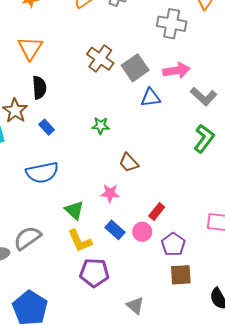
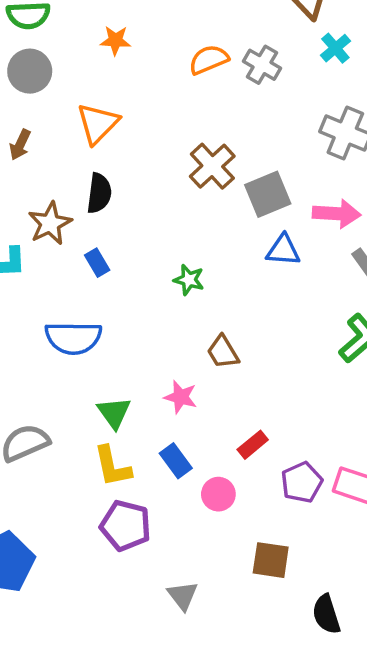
pink circle: (142, 232) -> (218, 494), moved
purple pentagon: (173, 244) -> (302, 482), moved

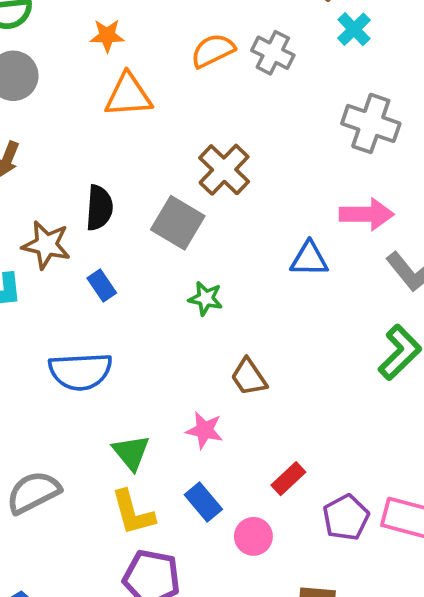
orange triangle: (98, 123) -> (128, 95), moved, turned 45
gray square: (268, 194) -> (178, 223), moved, turned -33
brown star: (50, 223) -> (46, 245), turned -30

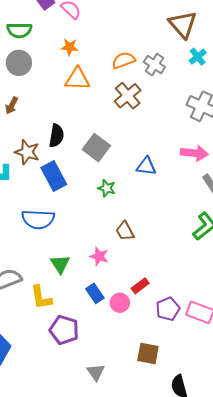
brown cross: (224, 170) -> (128, 96), moved
blue triangle: (309, 259) -> (146, 166), moved
blue rectangle: (102, 286) -> (54, 176), size x1.8
yellow L-shape: (133, 513) -> (41, 297), moved
pink circle: (253, 536) -> (120, 303), moved

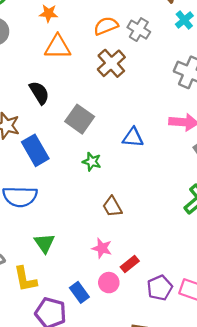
black semicircle: (56, 136) -> (39, 93), moved, turned -40
pink star: (99, 256) -> (102, 248), moved
blue rectangle: (95, 293) -> (79, 292), moved

